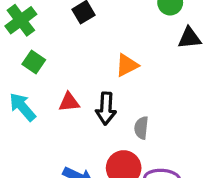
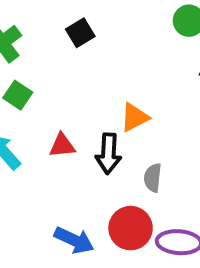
orange triangle: (127, 65) -> (135, 117), moved

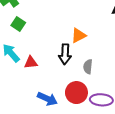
red triangle: (62, 146) -> (31, 62), moved

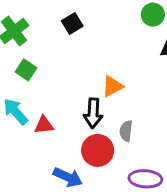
red circle: (76, 93) -> (98, 150), moved

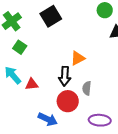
black square: (72, 24) -> (51, 16), size x1.5

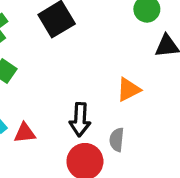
orange triangle: (78, 58) -> (128, 89), moved

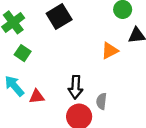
orange triangle: (128, 89) -> (110, 51), moved

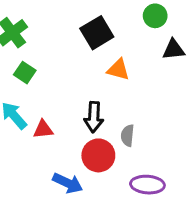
black square: (59, 17) -> (97, 33), moved
orange triangle: (110, 51) -> (118, 70), moved, turned 42

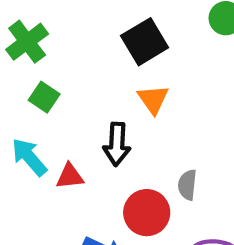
orange triangle: (118, 70) -> (153, 99), moved, turned 40
black arrow: (94, 117) -> (117, 144), moved

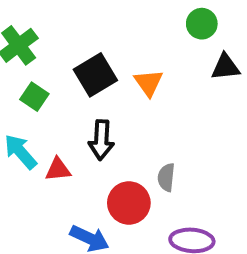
black square: (145, 42) -> (95, 75), moved
orange triangle: (153, 99) -> (149, 83), moved

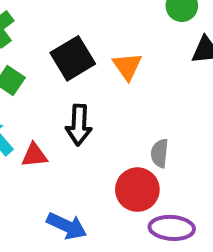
gray semicircle: (166, 177) -> (160, 153), moved
red circle: (129, 203) -> (137, 190), moved

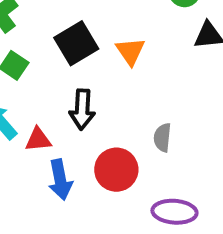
red circle: (137, 190) -> (116, 170), moved
blue arrow: (67, 226) -> (60, 180), moved, turned 54

